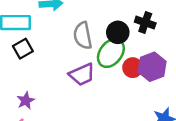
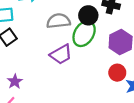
gray semicircle: (83, 36) -> (58, 21), turned 100
red circle: (133, 68) -> (117, 73), moved

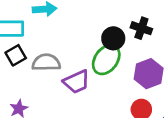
gray semicircle: (58, 21) -> (46, 62), moved

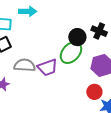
gray semicircle: (46, 62) -> (25, 65), moved

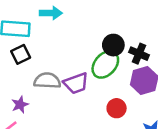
black cross: (99, 31) -> (139, 54), moved
red circle: (94, 92) -> (117, 108), moved

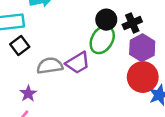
black cross: (139, 54) -> (132, 23), turned -36
red circle: (117, 108) -> (143, 77), moved, size x1.6

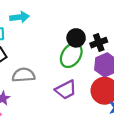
purple trapezoid: (78, 63) -> (66, 90), moved

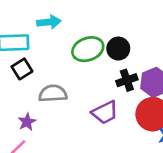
black cross: (99, 43) -> (127, 80), moved
green ellipse: (71, 55) -> (88, 49), moved, turned 35

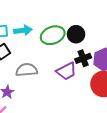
cyan arrow: (49, 22) -> (23, 30), moved
purple trapezoid: (105, 112) -> (66, 71), moved

